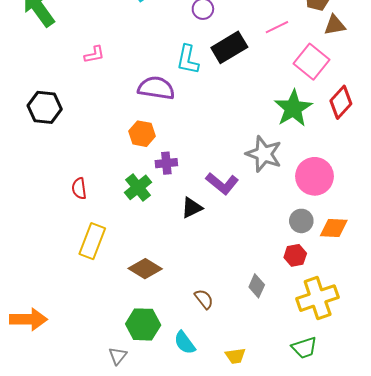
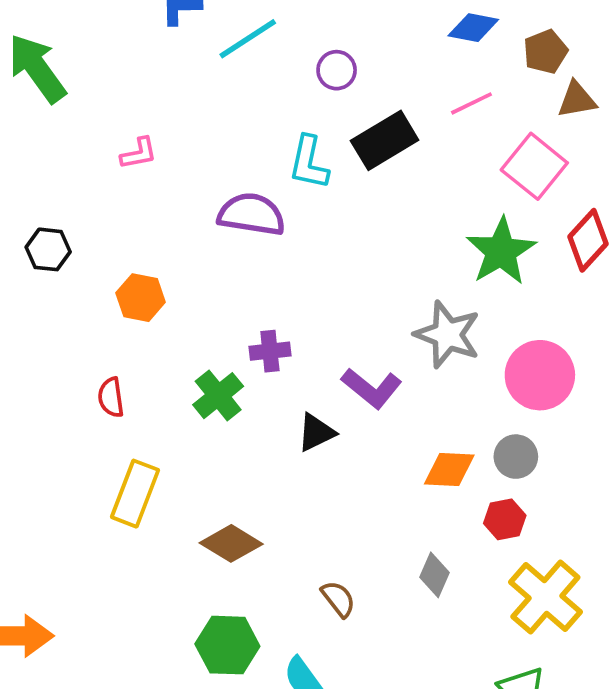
black hexagon: (45, 107) -> (48, 249), size x0.7
orange hexagon: (142, 134) -> (141, 298), moved
orange diamond: (334, 228) -> (449, 469), moved
yellow cross: (318, 298) -> (545, 597), turned -30

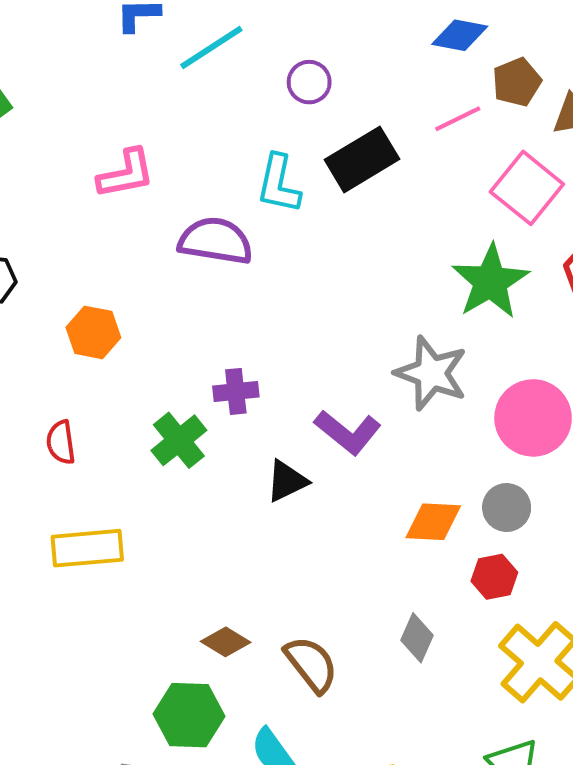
brown pentagon: (545, 52) -> (517, 82), moved
pink L-shape: (139, 153) -> (126, 174), moved, size x1.4
yellow rectangle: (135, 494) -> (87, 548), turned 64
brown diamond: (231, 543) -> (226, 642), moved, size x0.7
brown semicircle: (338, 599) -> (311, 664), size x1.4

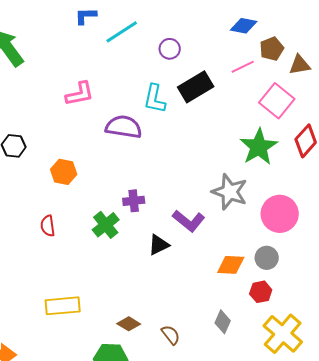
yellow rectangle: (87, 548) -> (63, 306), moved
brown semicircle: (311, 664) -> (171, 335), size x0.7

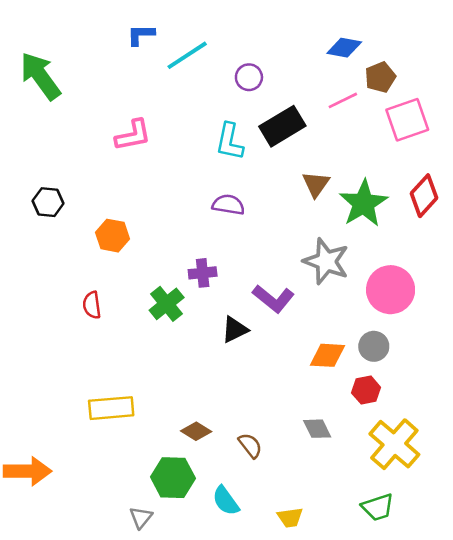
brown triangle: (300, 65) -> (316, 184), moved, turned -45
pink square: (277, 101) -> (407, 120), moved, turned 32
purple semicircle: (124, 127) -> (228, 205), moved, size x0.7
gray diamond: (223, 322) -> (317, 429), turned -50

